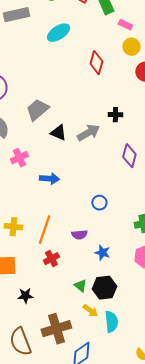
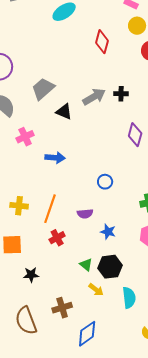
gray arrow: (88, 133) -> (94, 97), moved
cyan semicircle: (111, 322) -> (129, 298), moved
brown cross: (56, 329) -> (62, 308), size x0.7

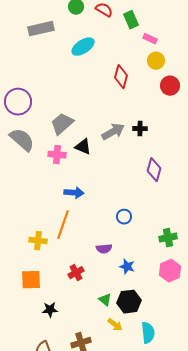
pink cross: (25, 137) -> (57, 155), moved, turned 30
orange line: (50, 209) -> (63, 225), moved

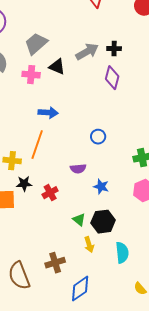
purple diamond: (154, 170) -> (112, 78), moved
black star: (50, 310) -> (24, 184), moved
yellow arrow: (115, 325) -> (89, 245), turned 35

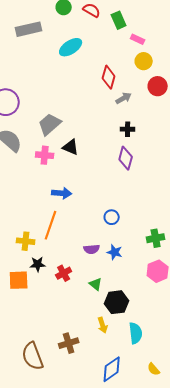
gray arrow: (87, 52) -> (124, 98), moved, size x0.7
blue star: (101, 187) -> (115, 252), moved
green triangle: (79, 220) -> (96, 284), moved
blue diamond: (80, 289) -> (112, 369), moved

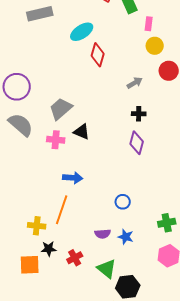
pink rectangle: (138, 39) -> (149, 24), turned 72
red diamond: (109, 77) -> (98, 55), moved
green triangle: (96, 284) -> (107, 269), size x1.5

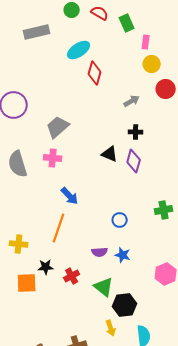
gray semicircle: (21, 125) -> (18, 164), moved, turned -148
black triangle: (82, 132) -> (110, 154), moved
blue arrow: (73, 178) -> (70, 196), turned 42
green cross: (167, 223) -> (164, 210), moved
yellow cross: (37, 226) -> (19, 244), moved

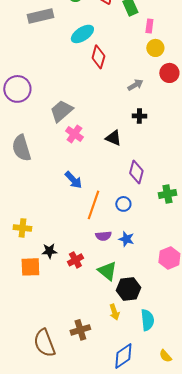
pink cross: (53, 158) -> (74, 134), moved, turned 30
purple diamond: (134, 161) -> (136, 172), moved
orange line: (59, 228) -> (93, 205), moved

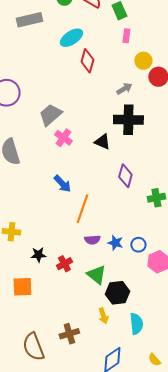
pink rectangle: (149, 26) -> (126, 36), moved
yellow circle: (155, 48) -> (143, 61), moved
black cross: (139, 116) -> (128, 120), size x2.0
blue circle: (123, 204) -> (138, 245), moved
orange square: (30, 267) -> (22, 287), moved

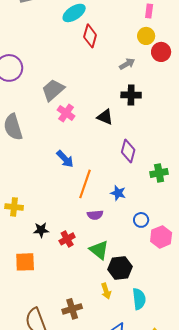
pink rectangle: (126, 36) -> (149, 11), moved
black cross: (128, 120) -> (131, 95), size x0.7
blue star: (115, 243) -> (118, 193), moved

